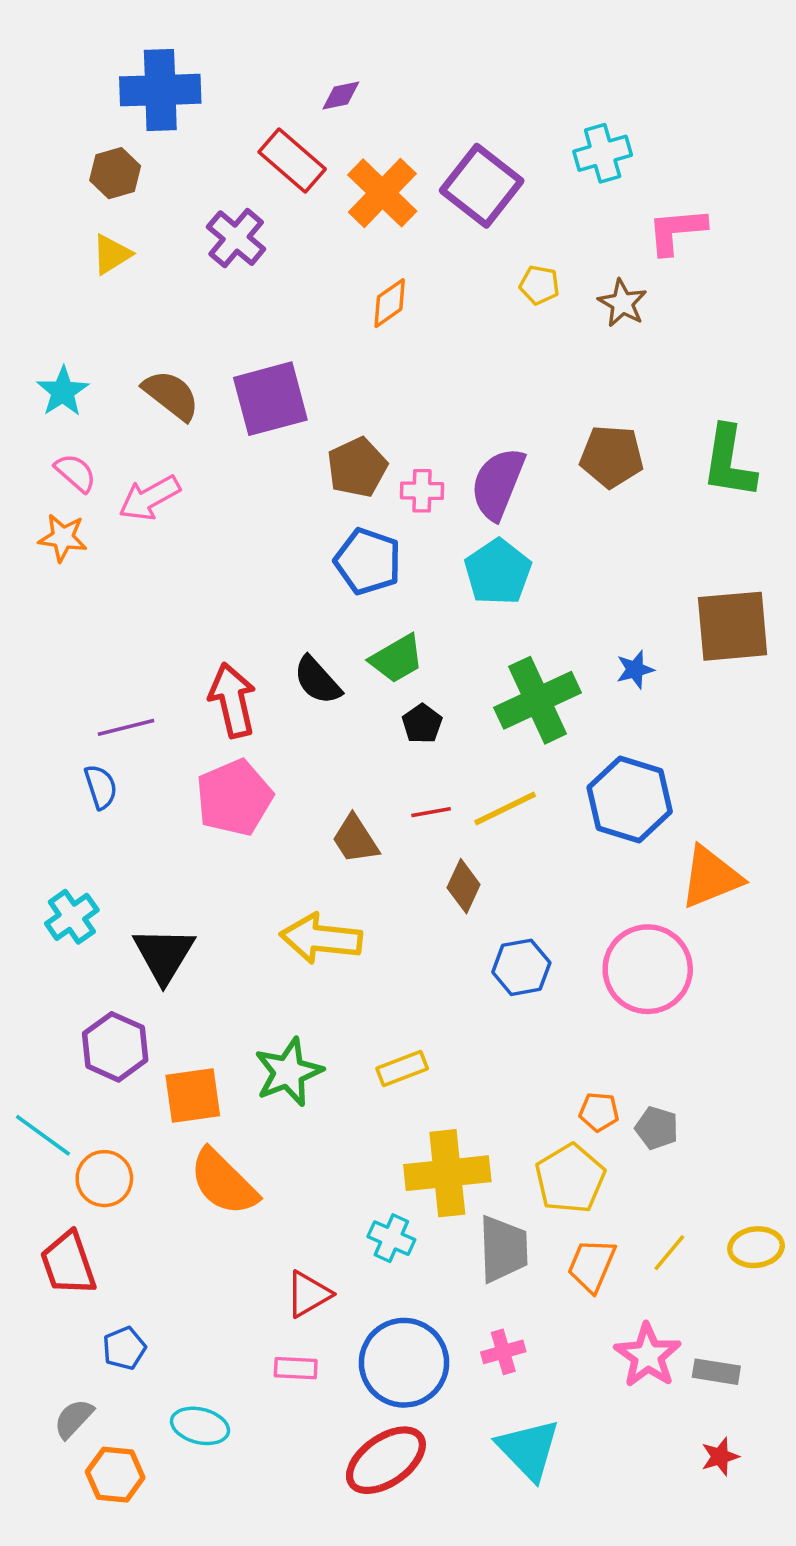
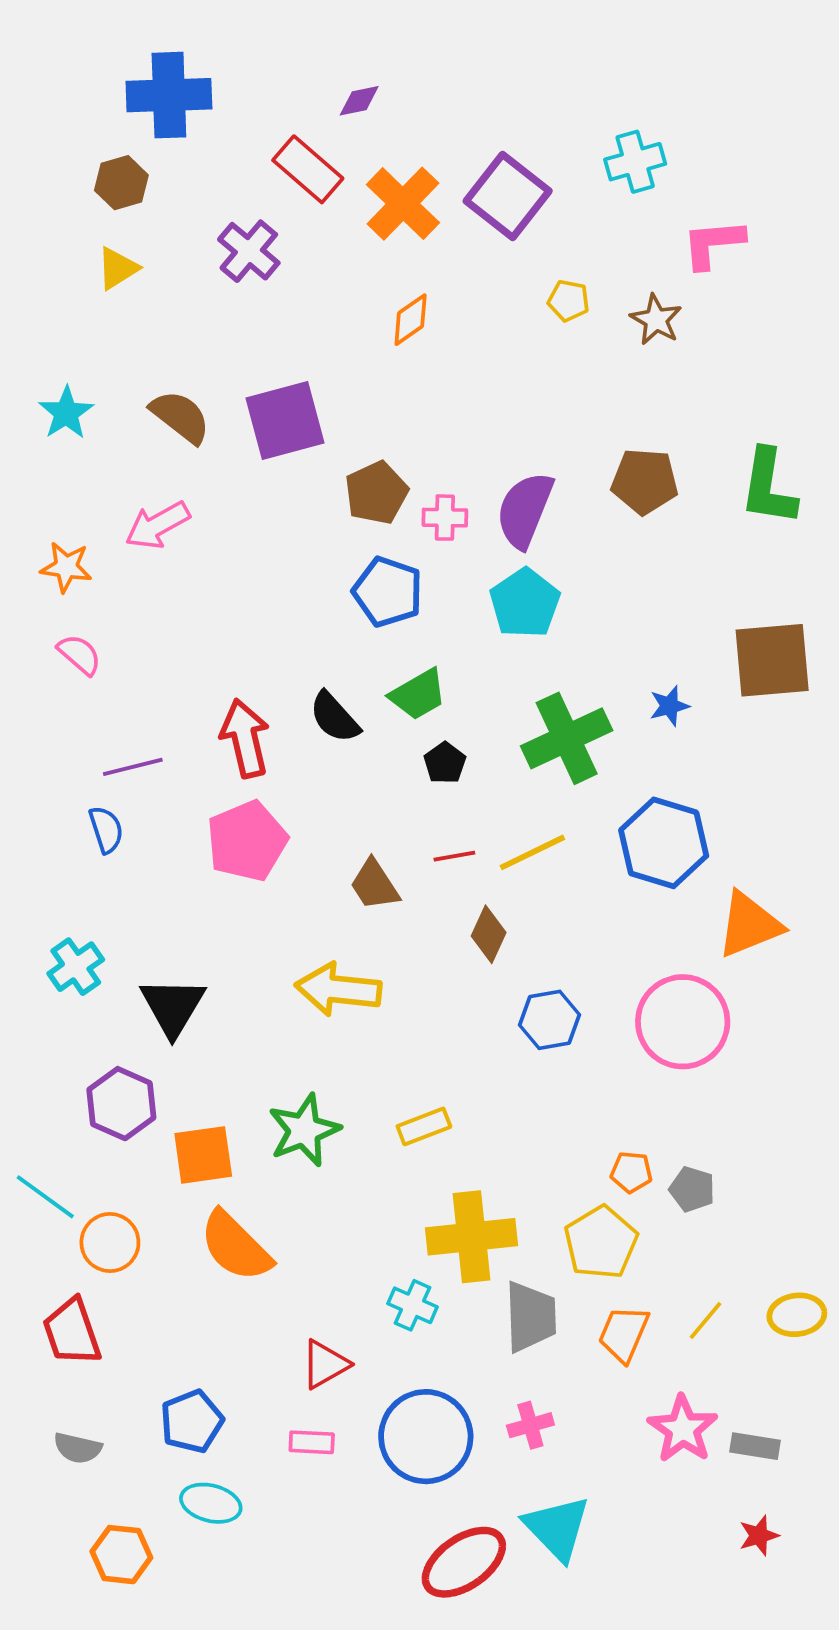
pink semicircle: (75, 473) -> (80, 655), moved
blue pentagon: (124, 1348) -> (192, 1421), moved, size x1.4
gray semicircle: (74, 1419) -> (78, 1448), moved, turned -120
red ellipse: (386, 1460) -> (464, 1562), moved

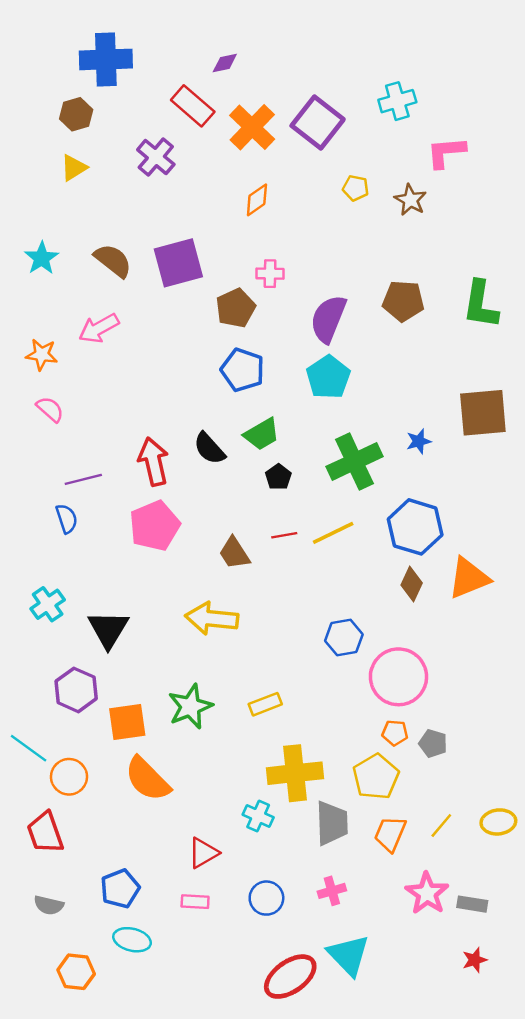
pink cross: (445, 518) -> (270, 274), moved
brown diamond: (489, 934) -> (412, 584), moved
pink circle: (683, 1022) -> (398, 677), moved
blue circle: (426, 1437) -> (266, 898), size x0.6

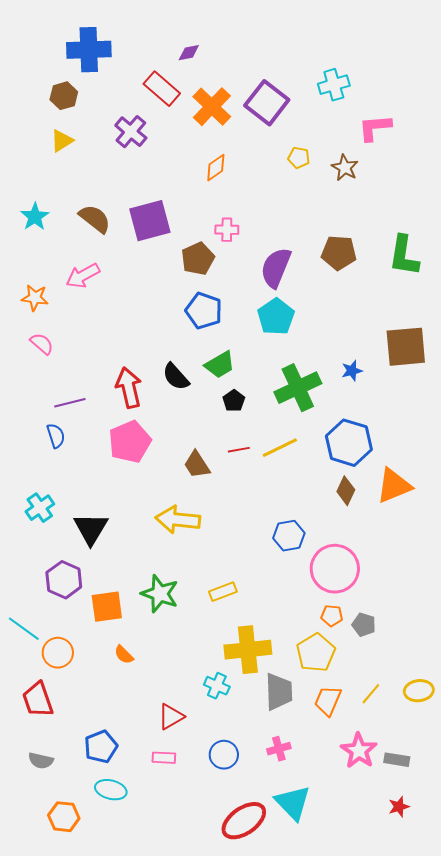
green star: (190, 707) -> (160, 594), turned -30
orange semicircle: (147, 779) -> (124, 655), size x0.5

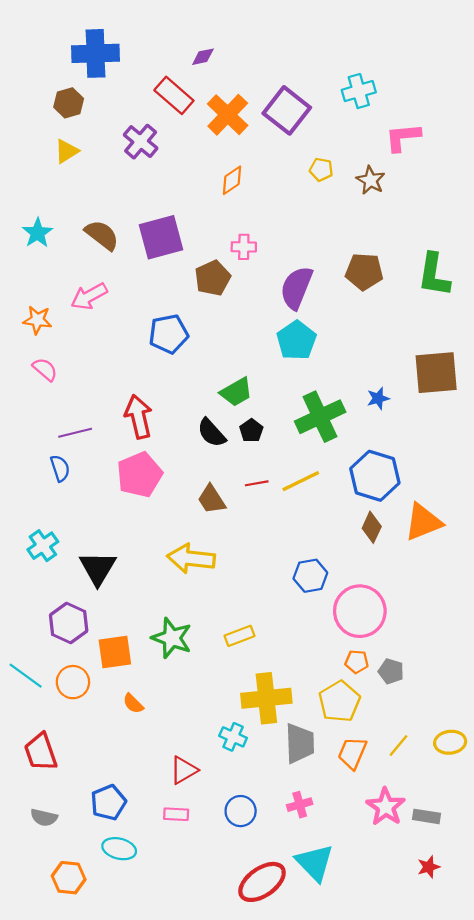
blue pentagon: (204, 311) -> (169, 334), moved, turned -30
black semicircle: (176, 377) -> (212, 433), moved
orange circle: (58, 653) -> (73, 682), moved

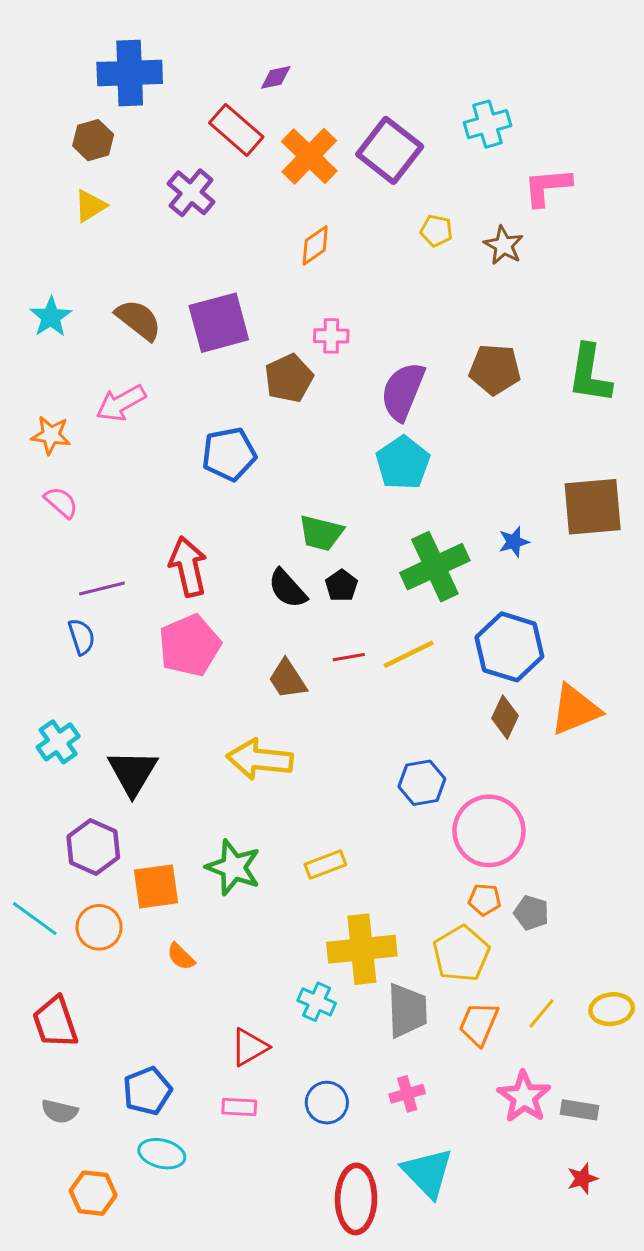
green trapezoid: (236, 392) -> (321, 533), turned 44
red ellipse: (262, 882) -> (356, 1199), turned -54

